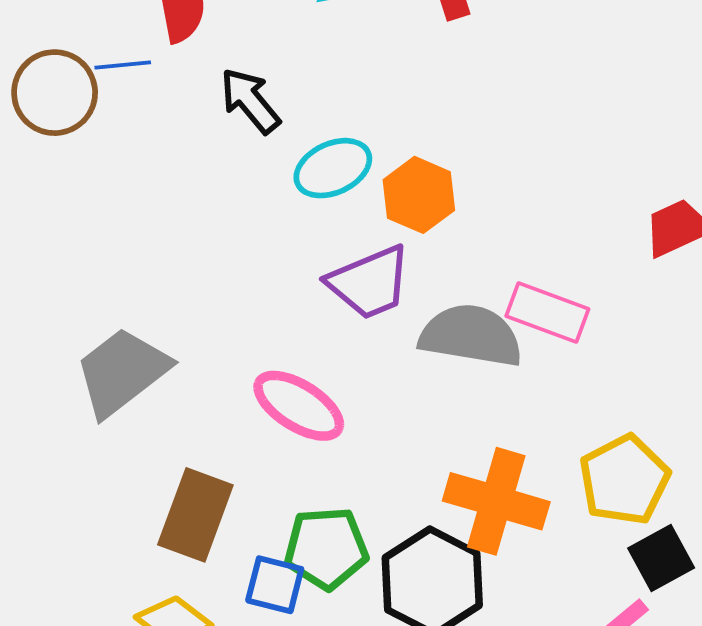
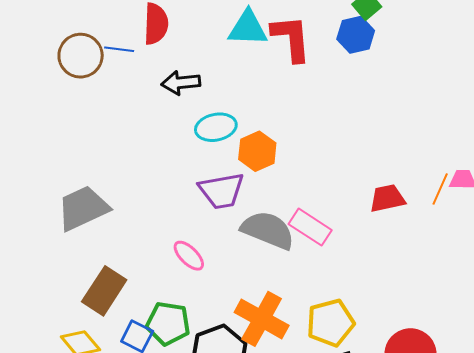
black arrow: (250, 101) -> (181, 83), turned -69
pink ellipse: (299, 406) -> (189, 256), moved, size x0.7

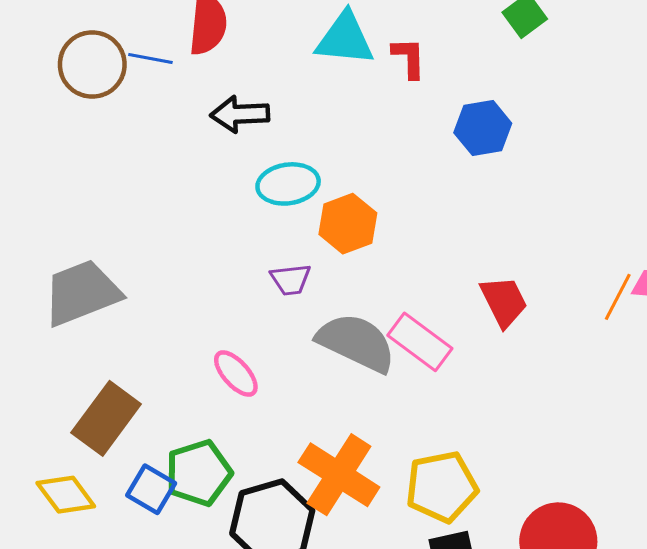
blue hexagon: (356, 35) -> (483, 128), moved
red L-shape: (291, 38) -> (409, 58), size x0.6
purple trapezoid: (221, 191) -> (291, 279), size x0.6
red trapezoid: (387, 198) -> (504, 301), moved, turned 72
green pentagon: (168, 323) -> (199, 473), turned -30

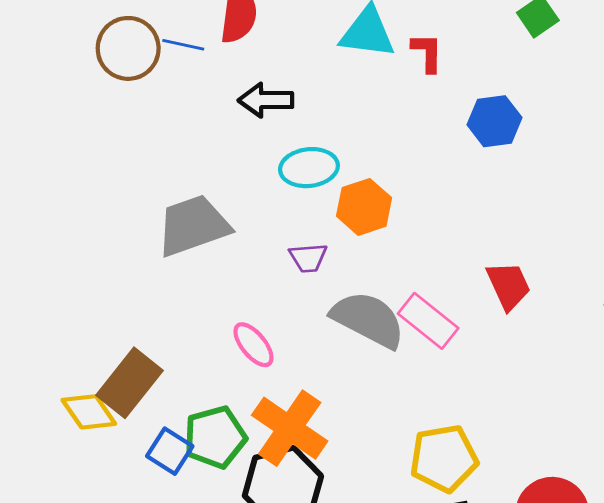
gray trapezoid: (82, 293) -> (193, 226), moved
orange cross: (339, 475) -> (290, 428), moved
yellow diamond: (66, 495) -> (89, 412), moved

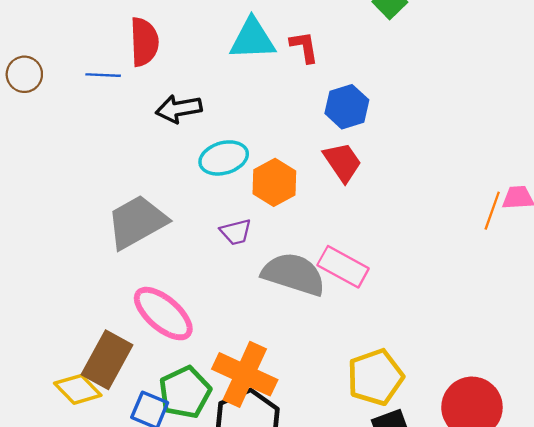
brown circle: (128, 48) -> (24, 74), moved, size x0.7
blue hexagon: (495, 121) -> (347, 107), moved
red trapezoid: (509, 286) -> (342, 162), moved
pink ellipse: (253, 345) -> (163, 314), moved, size x1.6

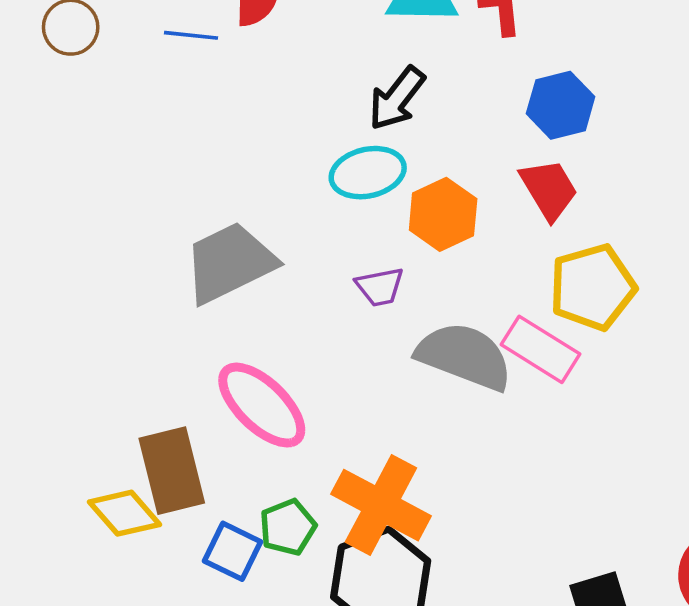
black arrow: (179, 109) -> (397, 98), moved, turned -45
brown rectangle: (107, 360) -> (172, 471), turned -46
yellow pentagon: (375, 377) -> (592, 287), moved
green pentagon: (185, 392) -> (288, 527), size x0.7

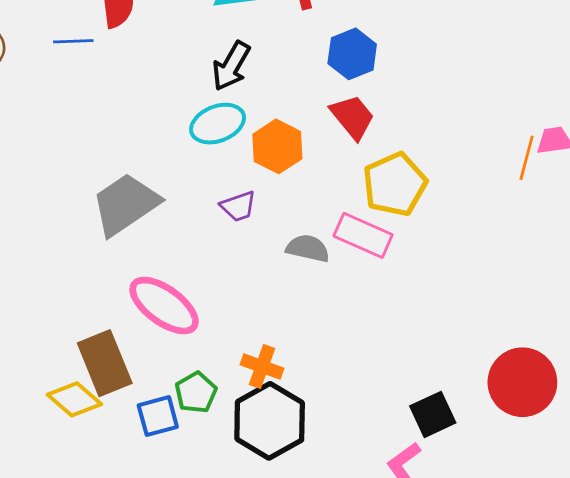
gray semicircle: (464, 356) -> (308, 248), size x0.6
orange cross: (381, 505) -> (262, 367), size x0.6
blue square: (232, 551) -> (158, 416), turned -33

